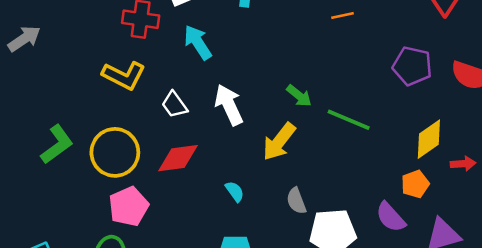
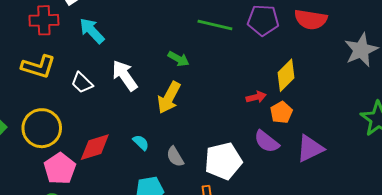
green line: (349, 120) -> (215, 25), moved
red diamond: (178, 158) -> (95, 147), moved
red arrow: (463, 164) -> (256, 97), moved
gray semicircle: (296, 201) -> (175, 157), moved

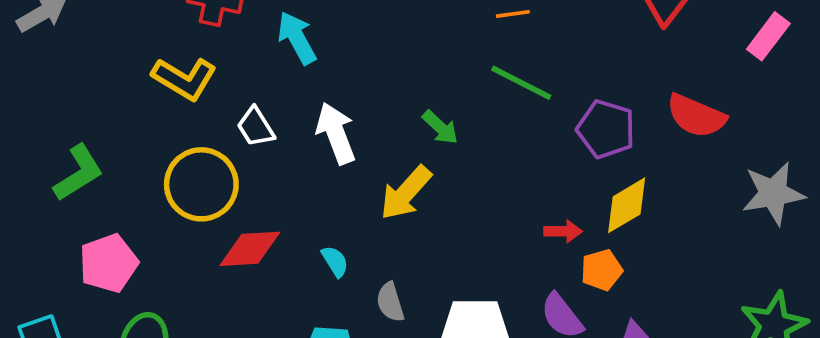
purple pentagon: (263, 20) -> (606, 129), moved
yellow circle: (42, 128) -> (201, 184), moved
pink pentagon: (60, 169) -> (109, 263), moved

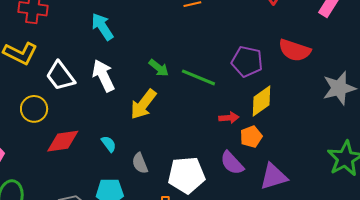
cyan arrow: (297, 38) -> (102, 27), moved
green line: (521, 83) -> (198, 77), moved
white trapezoid: (256, 127) -> (60, 76), size x1.4
yellow circle: (201, 184) -> (34, 109), size x0.7

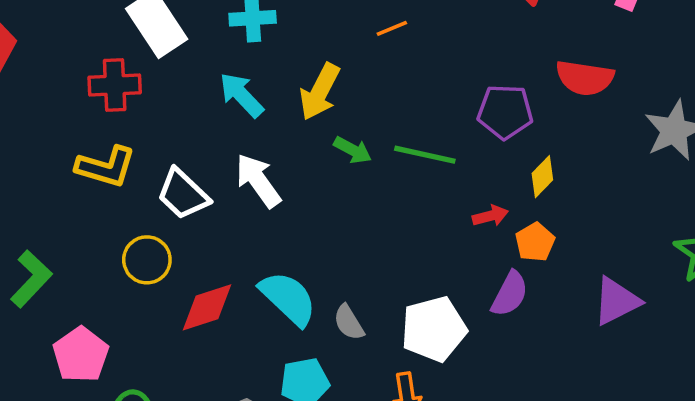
yellow diamond: (262, 101) -> (542, 177), size x0.7
yellow arrow: (143, 104) -> (320, 92), moved
cyan semicircle: (109, 144) -> (288, 298), size x2.0
purple semicircle: (232, 163) -> (510, 294), turned -100
purple triangle: (273, 177) -> (616, 301), moved

